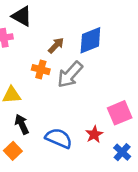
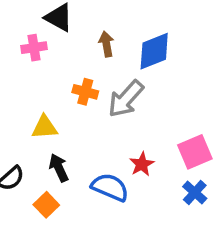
brown arrow: (56, 45) -> (106, 44), moved, turned -54
red star: (94, 134) -> (142, 164), moved
blue cross: (122, 152) -> (195, 192), moved

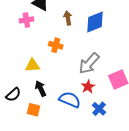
gray arrow: (126, 99) -> (89, 63), moved
blue cross: (195, 192) -> (99, 109), moved
orange square: (46, 205) -> (34, 110), turned -32

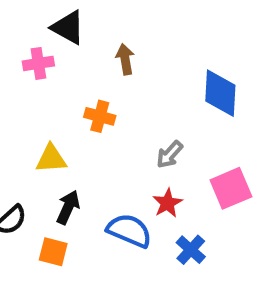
blue diamond: (95, 22) -> (220, 93), moved, turned -65
gray arrow: (89, 63) -> (170, 154), size x0.6
black arrow: (41, 89) -> (68, 207), turned 49

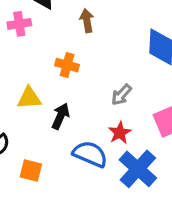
black arrow: (68, 207) -> (60, 116), moved
blue cross: (191, 250) -> (138, 169), size x1.6

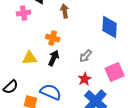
black arrow: (60, 116) -> (54, 58), moved
blue semicircle: (90, 154) -> (51, 92), moved

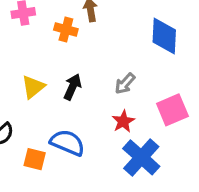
orange cross: (53, 38) -> (66, 29), moved
yellow triangle: (30, 58) -> (33, 87), turned -35

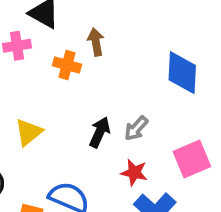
black arrow: (72, 87) -> (100, 132), moved
red star: (123, 121) -> (134, 173), turned -30

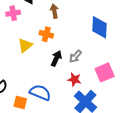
orange cross: (67, 65) -> (46, 34), moved
yellow triangle: (29, 132) -> (25, 45), moved

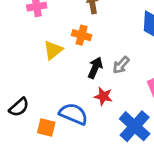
red star: (74, 79) -> (103, 96), moved

